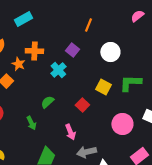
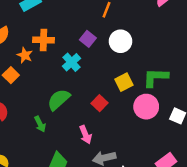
white circle: (110, 52) -> (120, 41), moved
yellow square: (103, 87) -> (124, 82), turned 35
green semicircle: (47, 102) -> (59, 100), size x1.5
pink circle: (122, 124) -> (146, 107), moved

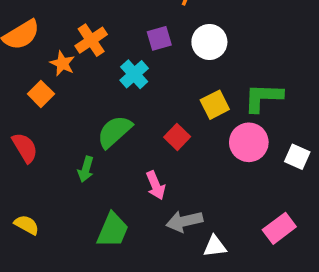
purple square: (88, 39) -> (159, 38), turned 35
orange cross: (43, 40) -> (91, 40), turned -36
green arrow: (40, 124) -> (86, 169), turned 42

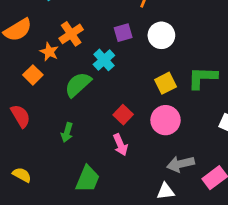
green semicircle: (114, 132) -> (78, 85), moved
red square: (177, 137) -> (123, 115), moved
pink circle: (249, 142) -> (166, 120), moved
gray arrow: (184, 221) -> (181, 164), moved

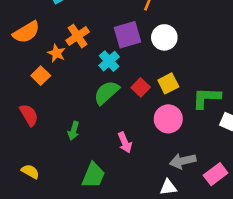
purple square: (123, 33) -> (128, 35), size x1.5
green L-shape: (202, 78) -> (206, 98), moved
green semicircle: (78, 85) -> (106, 93), moved
red square: (123, 115) -> (141, 87), moved

